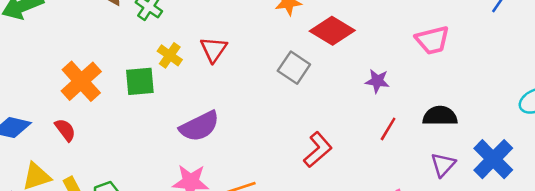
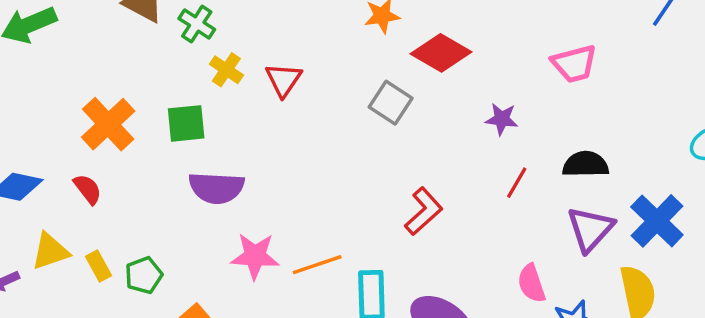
yellow cross: (170, 55) -> (226, 70), moved
purple semicircle: (199, 126) -> (216, 188), moved, turned 30
purple triangle: (443, 165) -> (590, 229), size x1.4

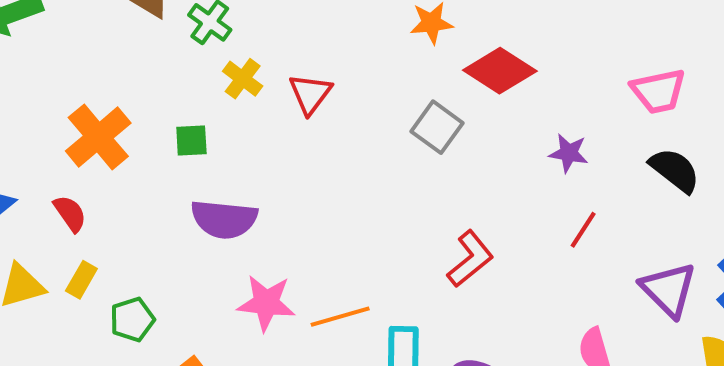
green square: (186, 123) -> (191, 141), size x0.7
black semicircle: (586, 164) -> (675, 170), moved, turned 36
purple triangle: (590, 229) -> (668, 290), turned -30
yellow rectangle: (98, 266) -> (81, 280), moved, turned 56

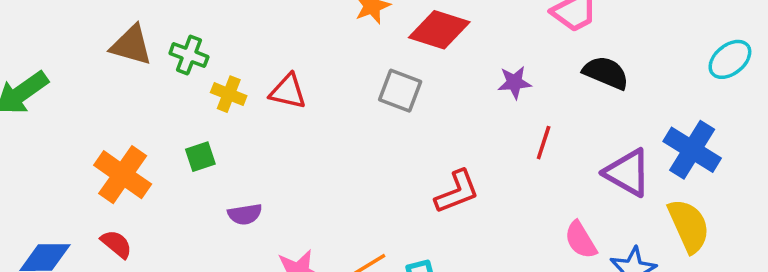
red triangle: (310, 94) -> (288, 91), turned -39
purple semicircle: (224, 219) -> (245, 214), size x0.6
red L-shape: (470, 259) -> (457, 192), turned 33

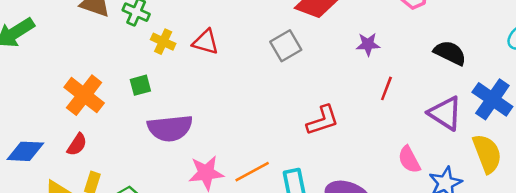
black semicircle: (606, 73) -> (450, 53), moved
gray square: (400, 91) -> (286, 46), turned 36
purple semicircle: (245, 214) -> (170, 128), size x1.8
red semicircle: (116, 244) -> (77, 144), turned 80

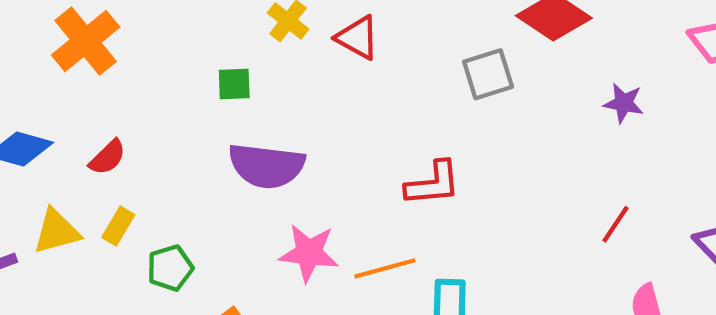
red line: (386, 88) -> (615, 224), moved
orange cross: (84, 95) -> (86, 41), moved
red L-shape: (323, 120) -> (433, 184), moved

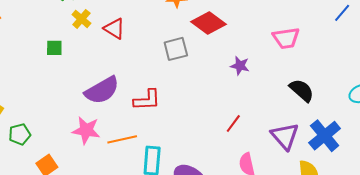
purple semicircle: (267, 166) -> (102, 90), moved, turned -39

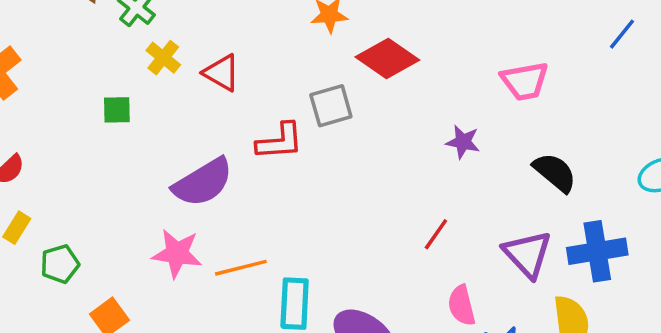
purple star: (240, 66) -> (463, 142), moved
red L-shape: (147, 100) -> (280, 141), moved
blue cross: (325, 136) -> (597, 251), turned 32

